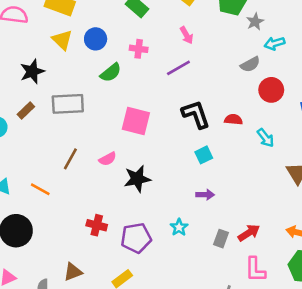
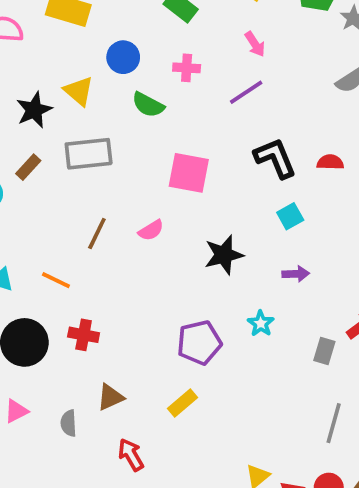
yellow triangle: (62, 40) -> (79, 91), moved
green semicircle: (111, 73) -> (148, 105), turned 70
black star: (137, 179) -> (224, 255), moved
red cross: (97, 225) -> (84, 335), moved
gray rectangle: (221, 239) -> (324, 351), moved

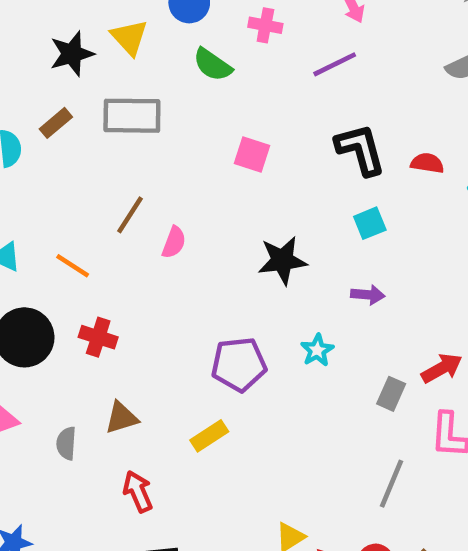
pink square: (189, 173) -> (252, 154), size x0.7
pink semicircle: (151, 230) -> (174, 242), moved, turned -45

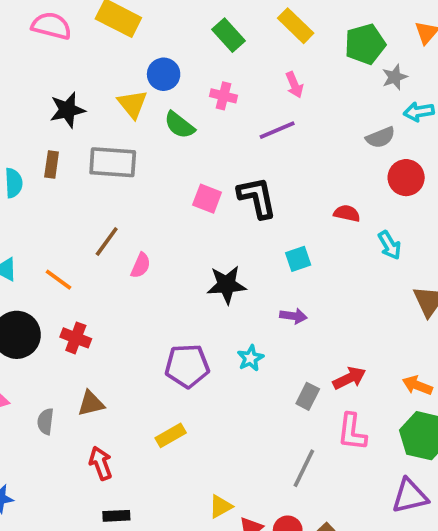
yellow triangle: (129, 37) -> (132, 104), moved
brown rectangle: (56, 123) -> (52, 165), turned -45
black L-shape: (360, 150) -> (257, 198), moved
yellow rectangle: (209, 436) -> (171, 435), moved

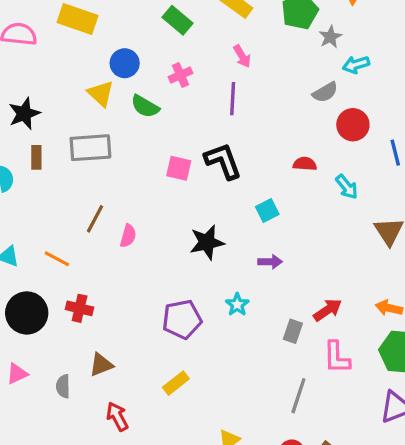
pink cross: (224, 96) -> (181, 75), turned -30
black star: (67, 110) -> (24, 114), moved
purple line: (277, 130) -> (233, 99), turned -56

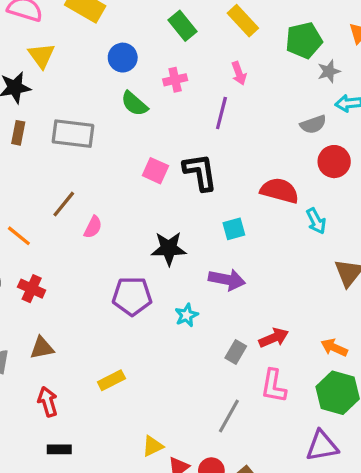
yellow triangle: (101, 94) -> (42, 56), moved
red semicircle: (305, 164) -> (280, 191), size x1.6
purple arrow: (270, 262) -> (227, 280), size x1.5
purple pentagon: (182, 319) -> (132, 296), moved

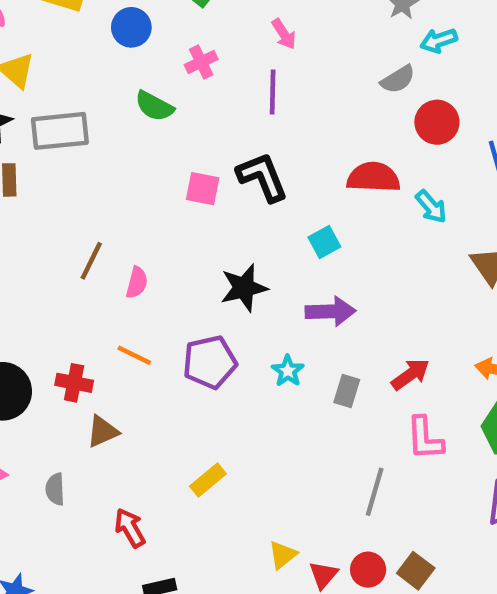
blue circle: (123, 58) -> (131, 27), moved
gray rectangle: (73, 134) -> (60, 131), moved
orange line: (19, 236) -> (134, 355), moved
brown triangle: (42, 348) -> (103, 431), moved
gray rectangle: (236, 352) -> (347, 391), moved

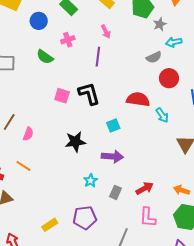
purple pentagon: (210, 362) -> (85, 218), moved

